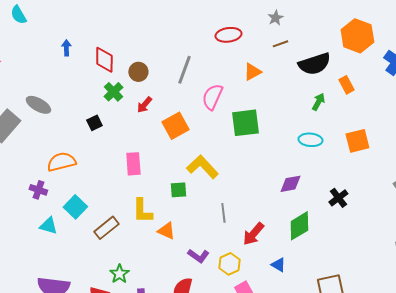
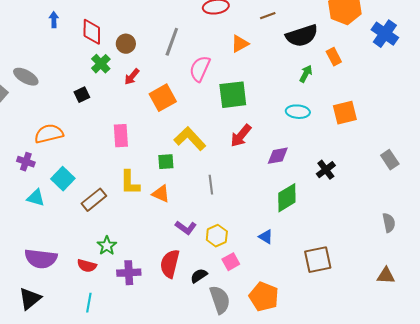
orange triangle: (166, 231) -> (161, 194), moved
red arrow: (253, 234) -> (241, 136), moved

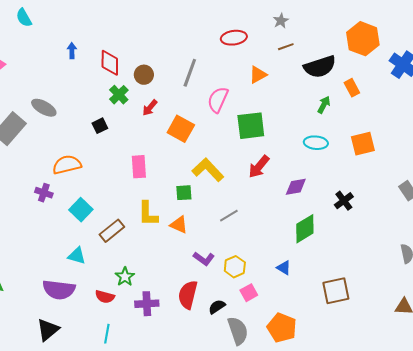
orange square: (163, 98) -> (181, 129), turned -32
gray line: (211, 185) -> (229, 216), turned 66
cyan triangle: (36, 198) -> (77, 256), moved

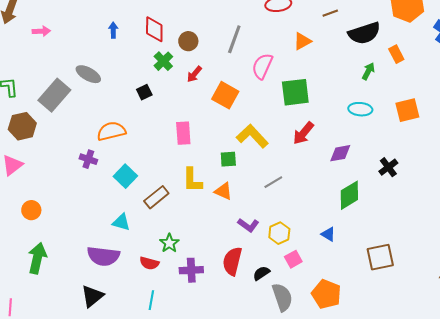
blue arrow: (72, 51) -> (113, 30), moved

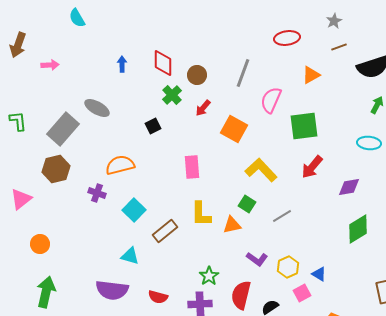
brown hexagon: (22, 126) -> (56, 169), moved
green square: (228, 159) -> (247, 204), moved, turned 36
orange triangle: (223, 191) -> (232, 225), turned -36
blue triangle: (328, 234) -> (319, 274), moved
green star: (169, 243) -> (209, 276), moved

